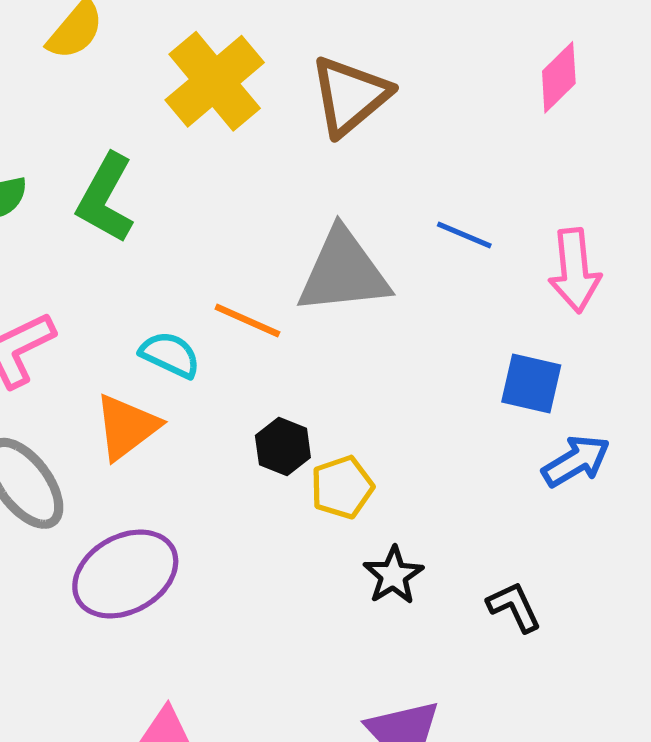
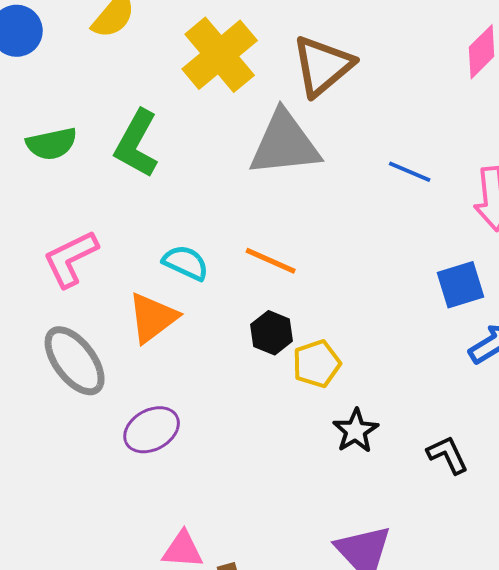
gray triangle: (343, 272) -> (285, 144), moved
orange line: (247, 320) -> (271, 261), moved
blue square: (531, 383) -> (461, 285), turned -30
purple ellipse: (125, 574) -> (152, 430), size x0.7

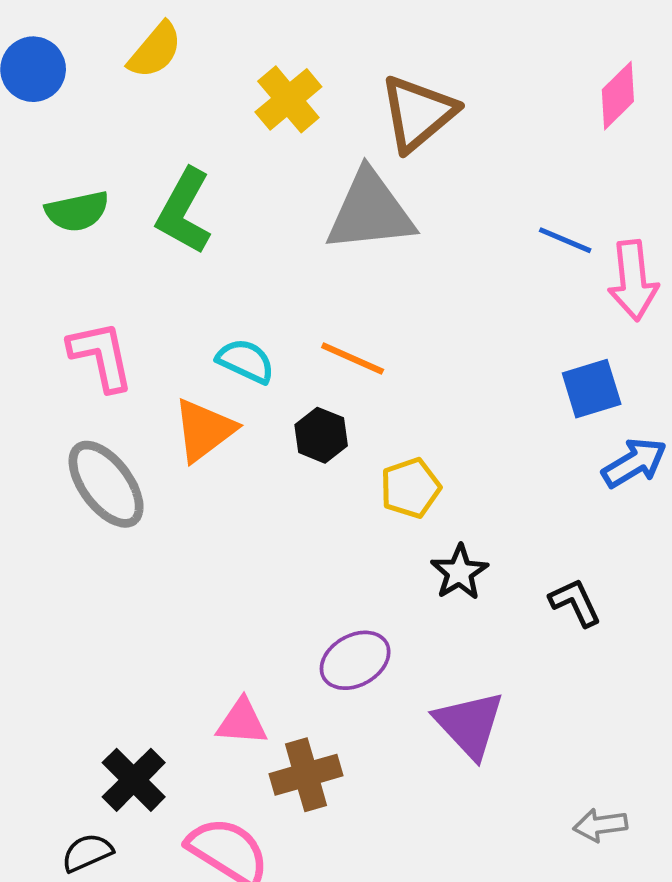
yellow cross: (220, 55) -> (288, 99), size x0.7
blue line: (410, 172) -> (565, 240), moved
pink L-shape: (71, 259) -> (101, 356), turned 104
black hexagon: (272, 333) -> (321, 435), moved
purple ellipse: (152, 430) -> (355, 660), moved

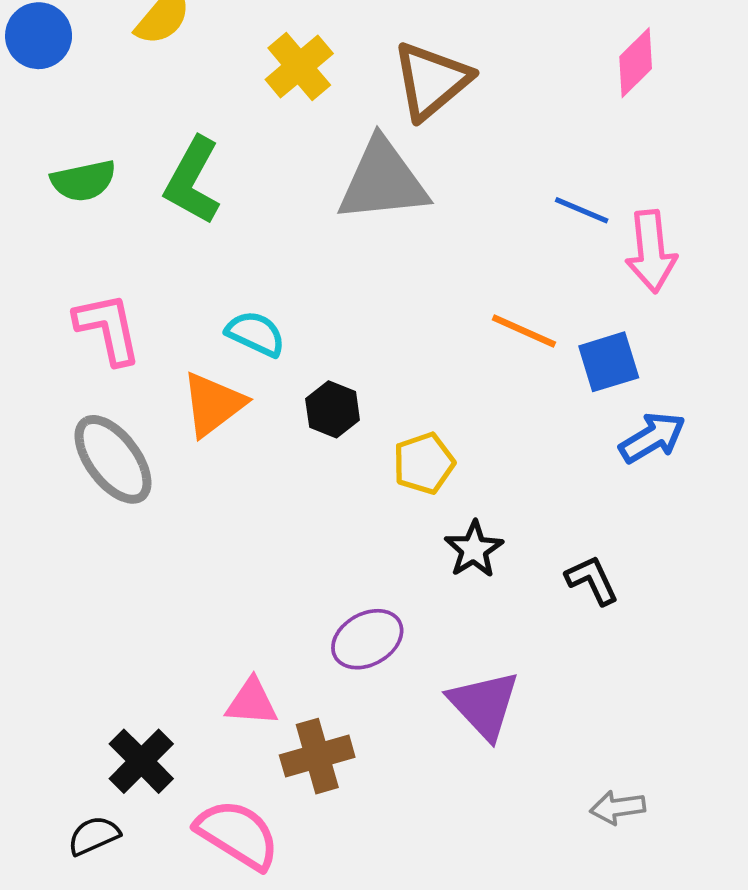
orange line: (353, 358) -> (524, 331), moved

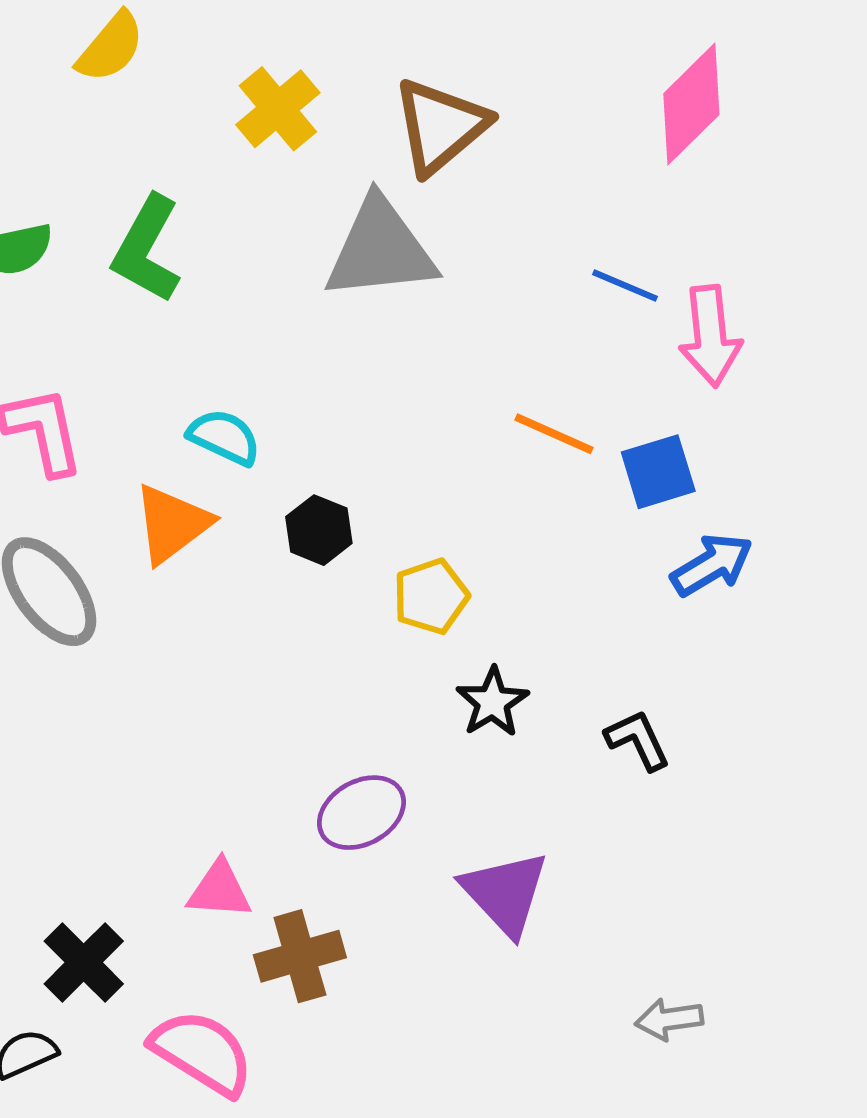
pink diamond: (636, 63) -> (691, 104), size x1.4

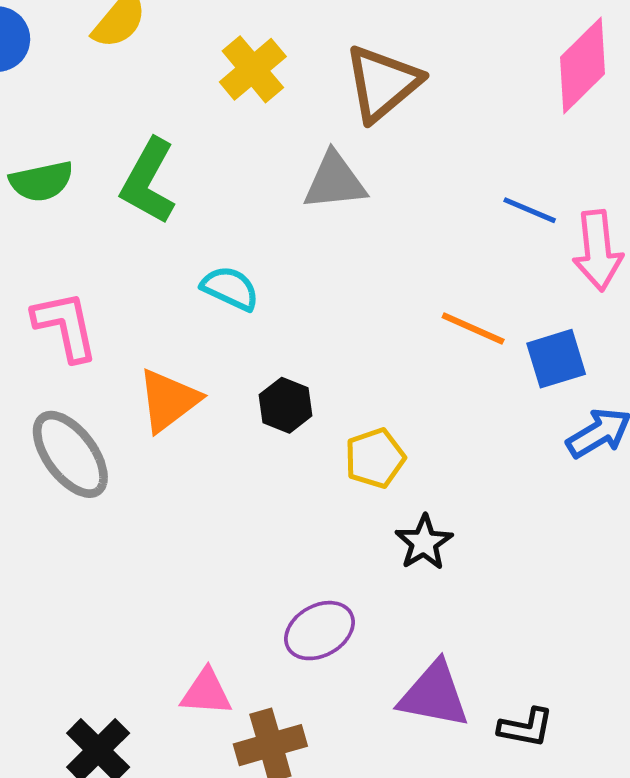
gray triangle: (380, 249) -> (335, 181), size x0.7
cyan semicircle: (224, 437) -> (230, 288), moved
black L-shape: (638, 740) -> (526, 727), moved, turned 126
purple triangle: (505, 893) -> (434, 695), turned -36

